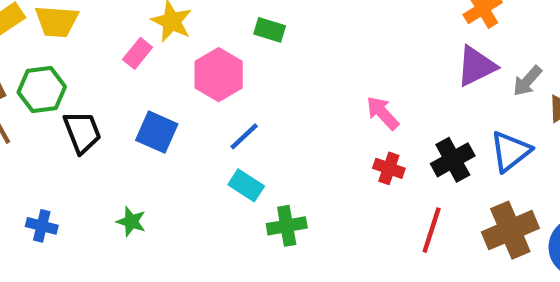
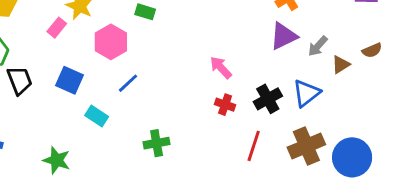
cyan rectangle: (246, 185) -> (97, 116), moved
green star: (131, 222) -> (57, 160), moved, size x1.4

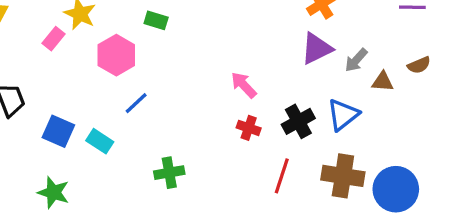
brown triangle: (341, 65) -> (383, 82), turned 36
blue square: (69, 80) -> (58, 131), moved
brown cross: (306, 146) -> (343, 176), turned 32

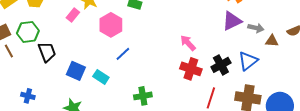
gray arrow: (356, 60) -> (256, 28), turned -119
red cross: (249, 128) -> (191, 69), size x1.5

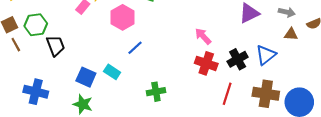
gray arrow: (256, 28) -> (287, 12), moved
blue square: (76, 71) -> (86, 77), moved
blue cross: (28, 96) -> (36, 92), size x1.6

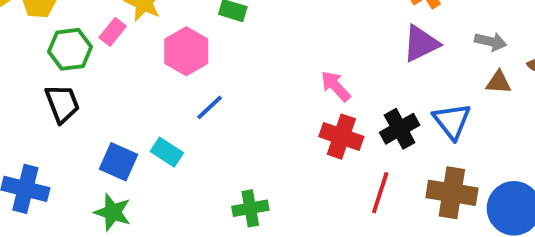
green hexagon: (36, 25) -> (70, 49), moved
blue triangle: (266, 55) -> (452, 121), turned -30
green cross: (156, 92) -> (250, 208), moved

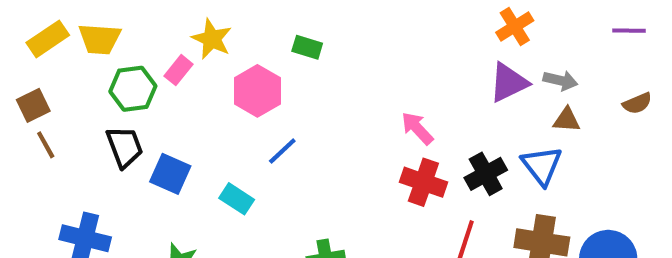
gray arrow: (491, 42) -> (560, 80), moved
brown triangle: (498, 82) -> (567, 120), moved
blue square: (118, 162) -> (170, 174), moved

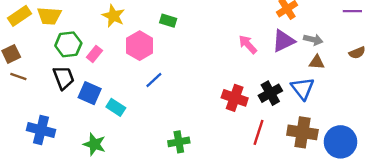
pink rectangle: (179, 70) -> (94, 54), moved
pink arrow: (417, 128) -> (248, 44), moved
brown line: (46, 145) -> (18, 76), turned -42
cyan rectangle: (237, 199) -> (116, 107), moved

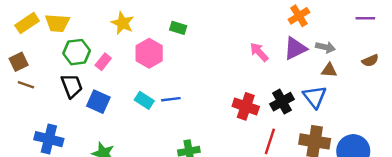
blue line: (154, 80) -> (171, 99), moved, turned 36
cyan rectangle: (116, 107) -> (144, 100), moved

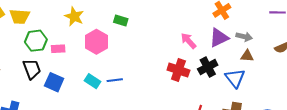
pink rectangle: (103, 62) -> (58, 49), turned 48
black cross: (282, 102) -> (208, 67), moved
red cross: (246, 106) -> (178, 70), moved

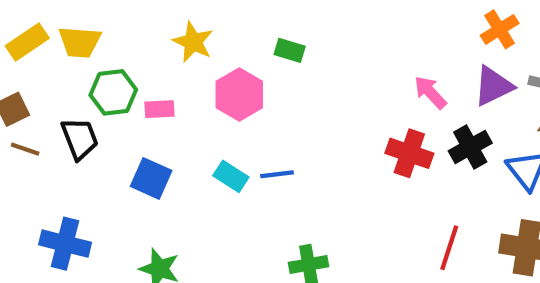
black trapezoid: (32, 69) -> (80, 139), moved

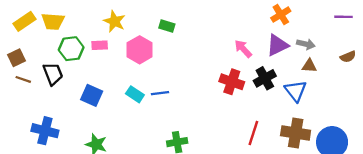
pink rectangle: (159, 109) -> (100, 45), moved

